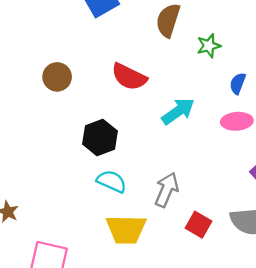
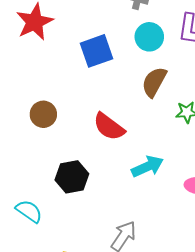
cyan semicircle: (112, 181) -> (29, 211), moved

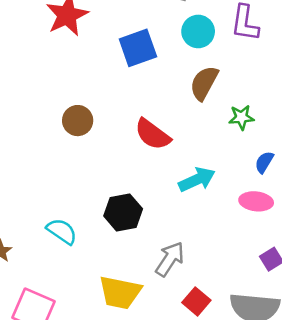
black hexagon: (72, 177) -> (123, 212), moved

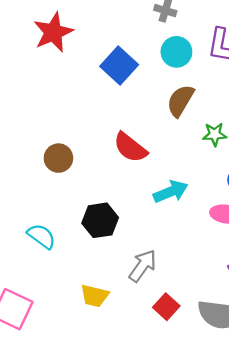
blue square: (138, 48) -> (119, 66), turned -30
brown circle: (78, 121) -> (58, 158), moved
yellow trapezoid: (120, 292) -> (95, 296), size x0.7

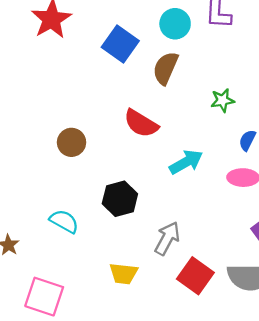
brown semicircle: (180, 101) -> (166, 68), moved
red square: (166, 307) -> (195, 276), size x1.4

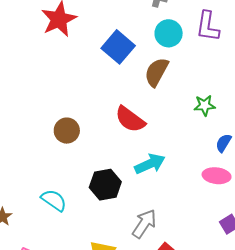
cyan arrow: (186, 162) -> (150, 164), moved

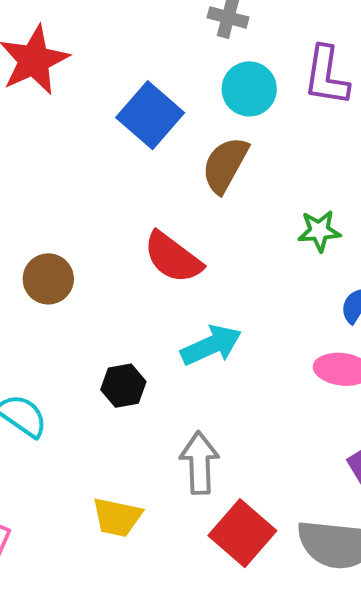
black hexagon: (105, 185) -> (123, 386), size x0.7
gray arrow: (144, 224) -> (199, 463), turned -36

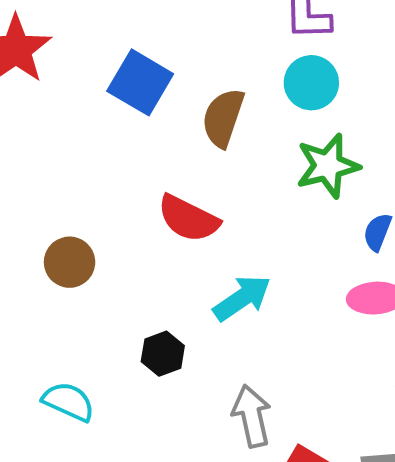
cyan circle: (249, 89) -> (311, 83), moved
green star: (319, 231) -> (328, 166), size x1.5

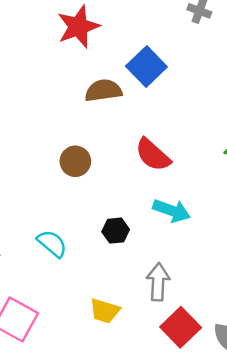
brown semicircle: (223, 118) -> (103, 90), moved, turned 48
cyan arrow: (242, 298) -> (172, 211), turned 39

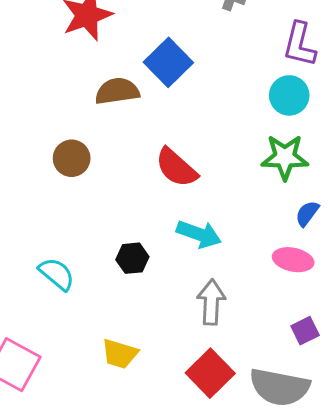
brown circle: (75, 161) -> (72, 158), moved
gray arrow: (158, 282) -> (211, 302), moved

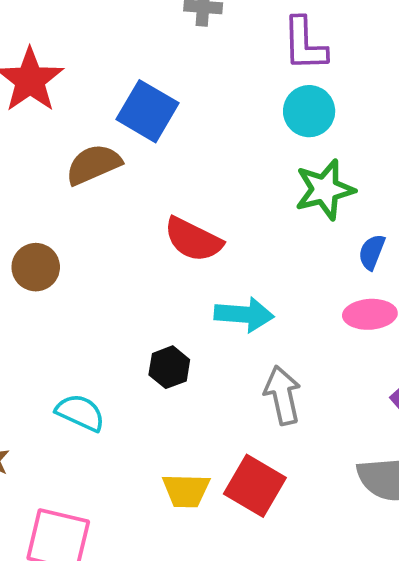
brown circle: (72, 158) -> (36, 267), moved
red square: (210, 373) -> (255, 486), moved

